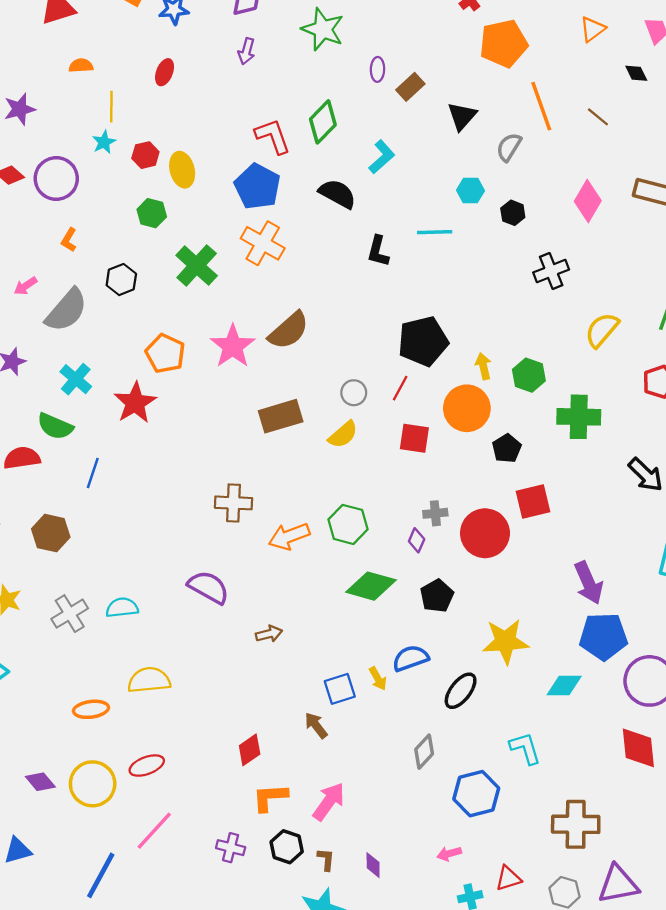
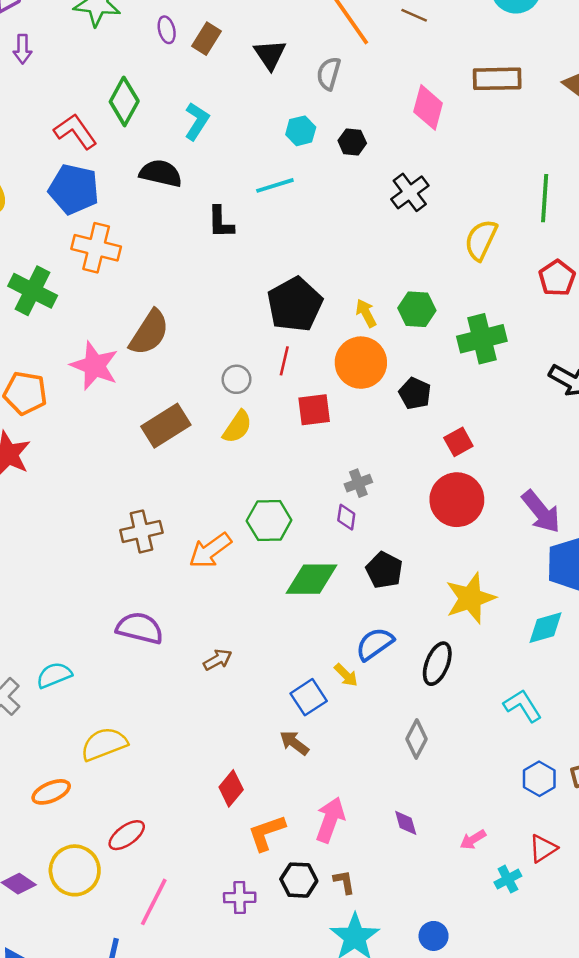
red square: (533, 501) -> (458, 442), size x0.7
red circle: (485, 533) -> (457, 500), moved
blue hexagon: (476, 794) -> (539, 779), moved, size x0.7
purple diamond: (373, 865) -> (406, 823), moved

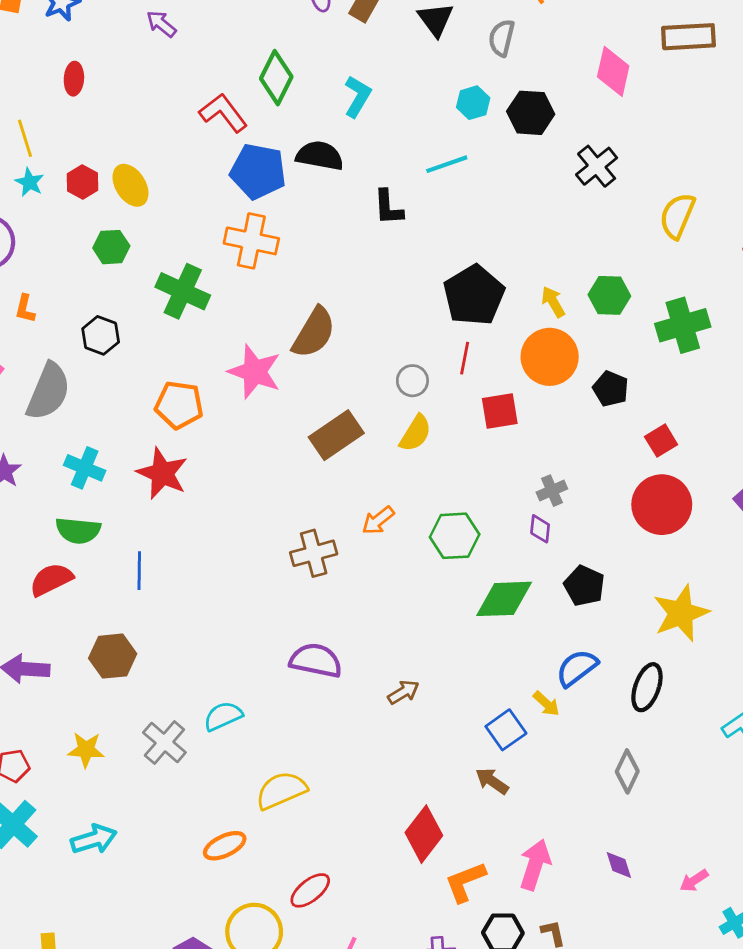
purple arrow: (22, 49) -> (161, 24), turned 132
black hexagon: (352, 142) -> (531, 113), size x1.5
blue pentagon: (74, 189) -> (258, 171), moved
orange arrow: (210, 550) -> (378, 520), moved, size x0.7
red diamond: (231, 788) -> (424, 834), size x1.4

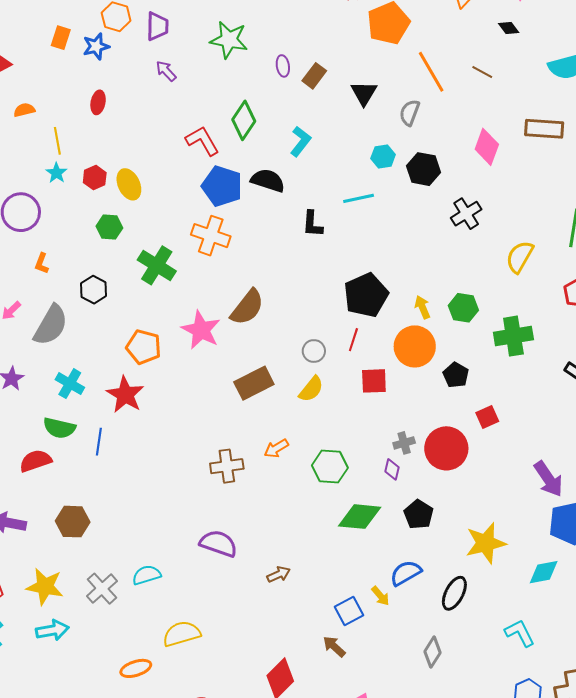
red circle: (662, 505) -> (446, 448), moved
blue line: (139, 571) -> (99, 442), moved
yellow star: (86, 750) -> (45, 587), size x1.4
cyan arrow: (94, 839) -> (52, 630), moved

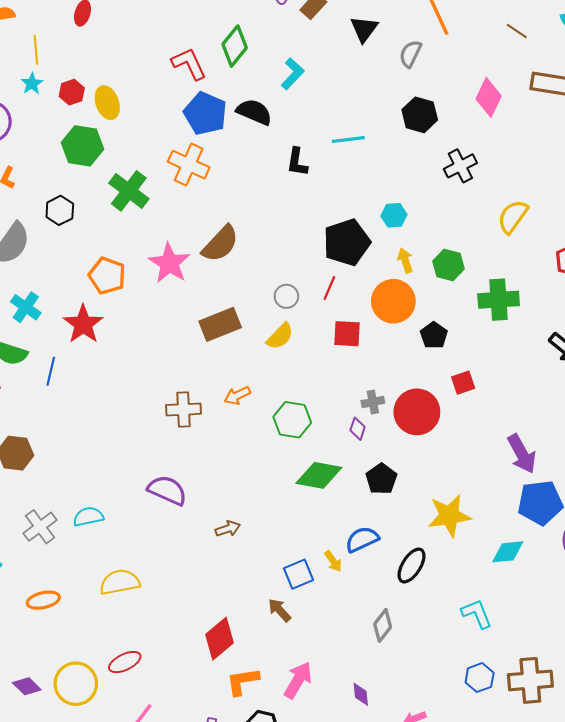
brown line: (482, 72) -> (517, 31), moved
cyan hexagon: (383, 156) -> (394, 215), moved
green hexagon: (109, 227) -> (83, 146), size x1.5
orange ellipse: (136, 668) -> (43, 600), moved

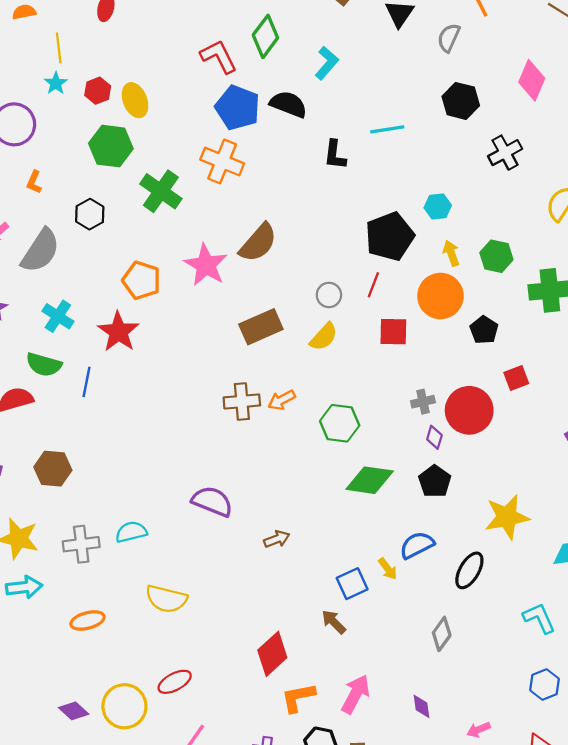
brown cross: (183, 409) -> (242, 401), moved
purple diamond: (358, 429) -> (434, 437), moved
gray cross: (40, 527) -> (81, 544), turned 32
yellow semicircle: (120, 582) -> (166, 599), turned -153

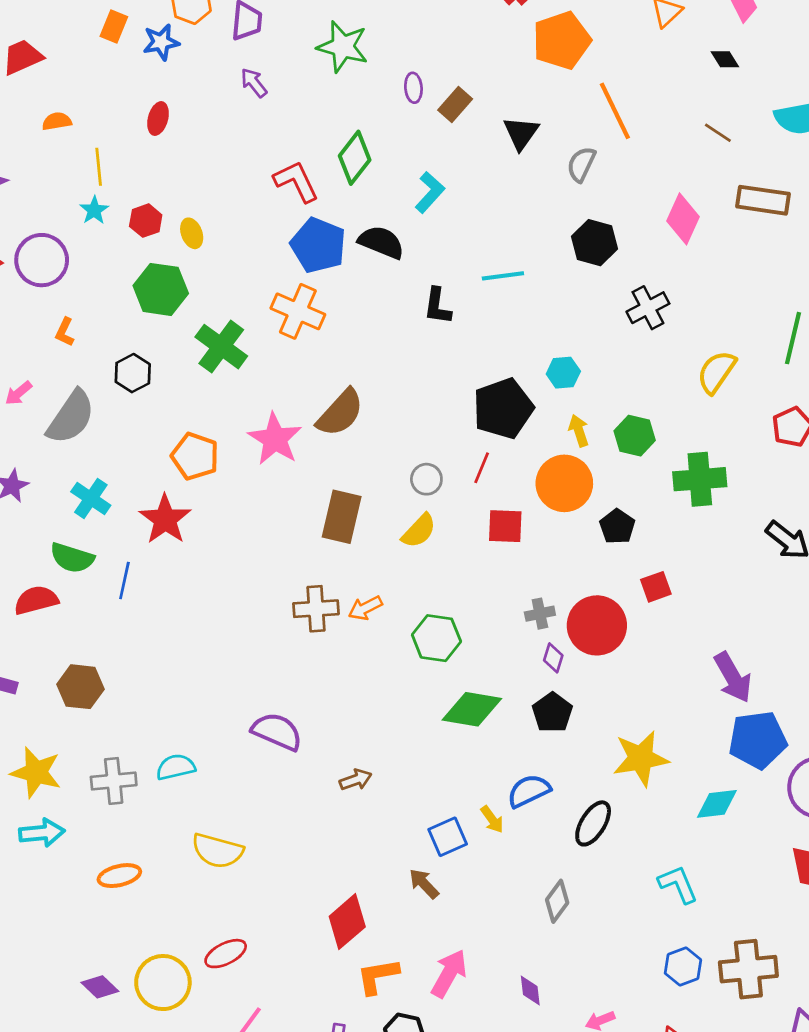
yellow ellipse: (135, 100) -> (192, 233), size x0.7
brown rectangle: (261, 327) -> (342, 517), turned -54

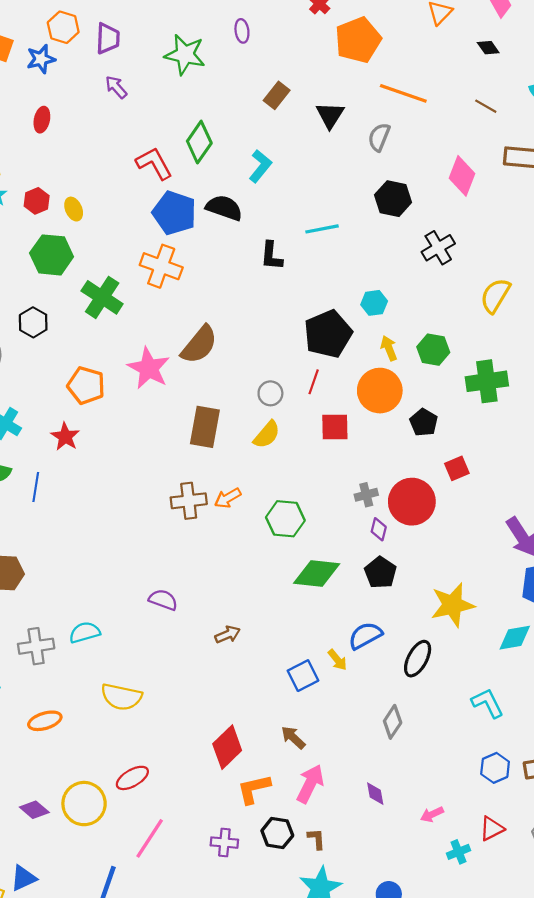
purple ellipse: (413, 88) -> (242, 31), moved
orange line: (615, 111) -> (403, 93), turned -42
red star: (165, 519) -> (65, 437), size x0.7
purple semicircle: (277, 732) -> (163, 600), size x0.7
brown arrow: (424, 884) -> (293, 737), moved

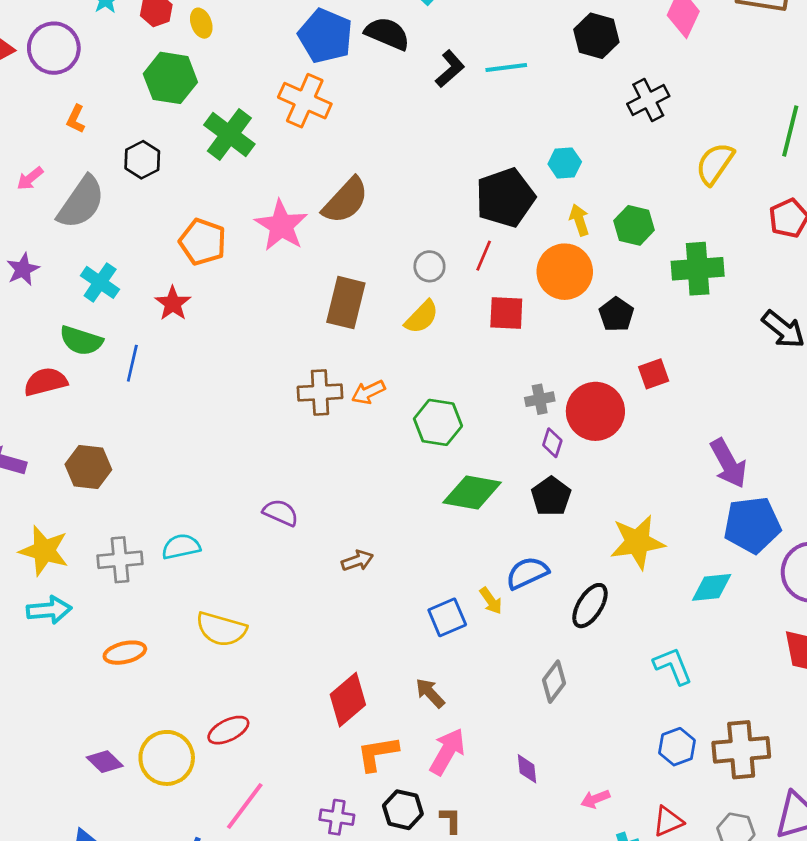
black L-shape: (272, 256) -> (450, 69), moved, turned -140

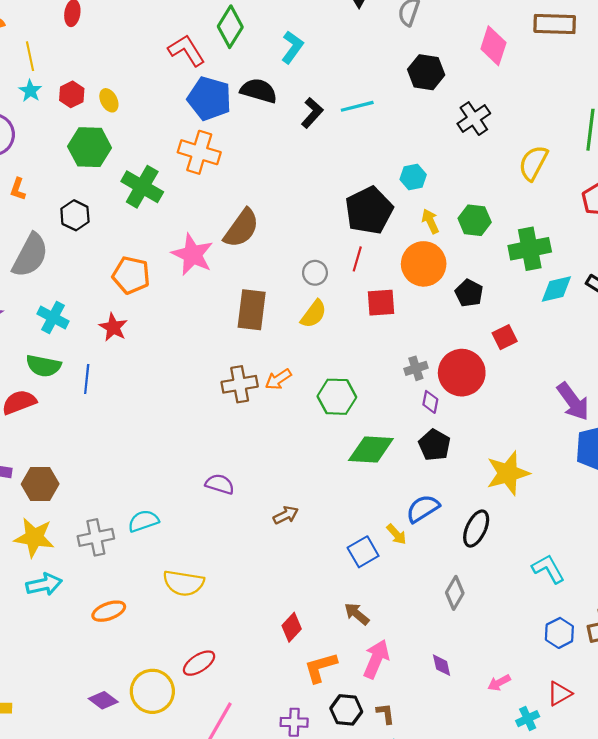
brown hexagon: (88, 467) -> (40, 484), moved
cyan diamond: (712, 587) -> (556, 289), moved
red diamond: (348, 700) -> (292, 627), size x0.7

